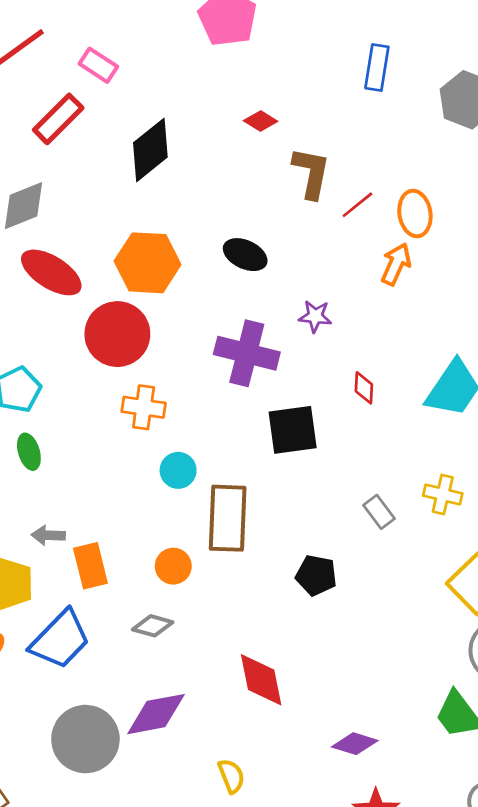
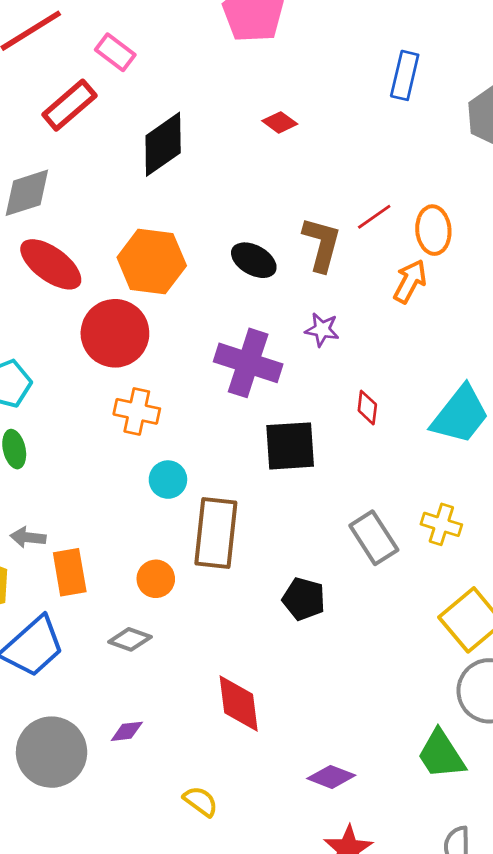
brown L-shape: (311, 173) -> (322, 244), moved
gray rectangle: (379, 512) -> (374, 538), size x1.5
purple diamond: (156, 714) -> (127, 731), size x0.5
yellow semicircle: (231, 776) -> (201, 801), turned -36

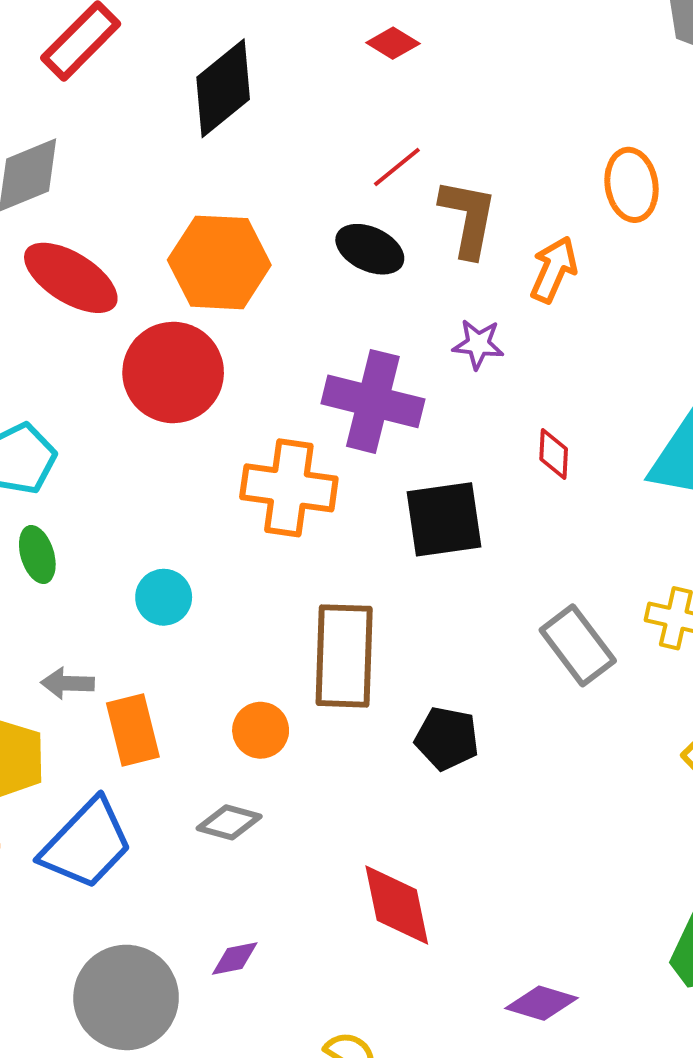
red line: (374, 217) -> (397, 167), moved
orange arrow: (410, 281) -> (554, 270), moved
orange cross: (137, 411) -> (289, 488), moved, size x1.4
cyan circle: (168, 480) -> (164, 597), moved
black pentagon: (304, 599) -> (447, 738), moved

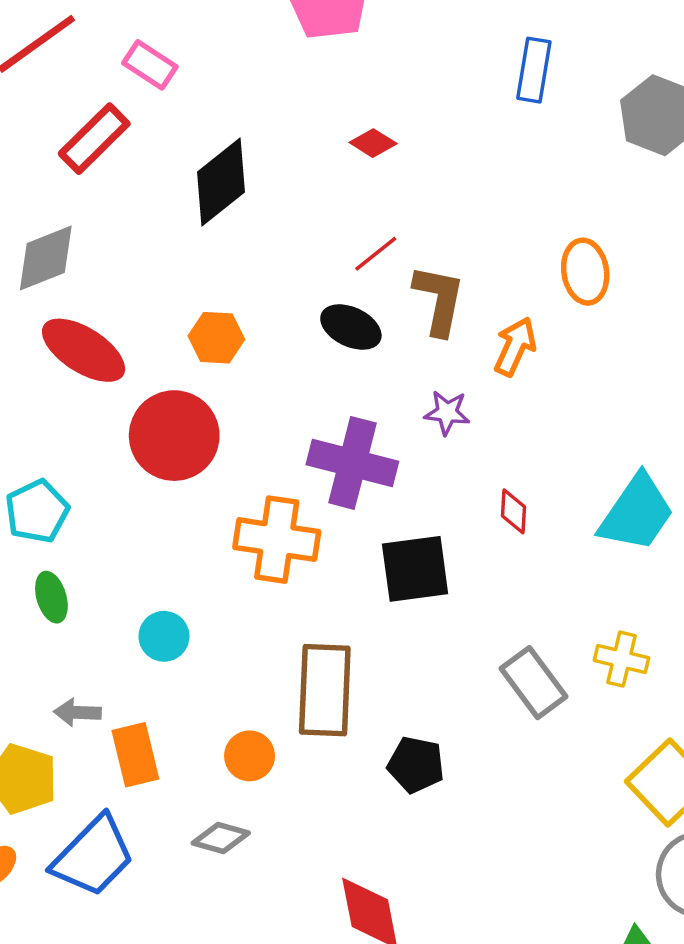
orange hexagon: (219, 262) -> (216, 338), size x0.6

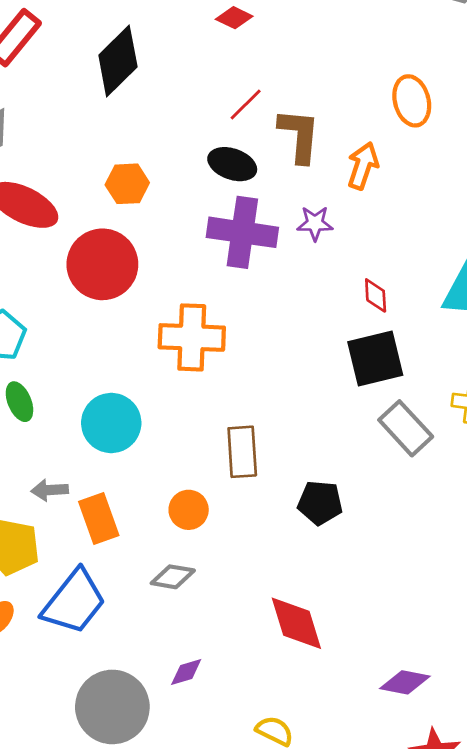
purple cross: (352, 463) -> (242, 232), moved
black square: (415, 569) -> (375, 359), moved
cyan circle: (164, 636) -> (111, 423), size x1.5
brown rectangle: (325, 690) -> (242, 452), size x0.7

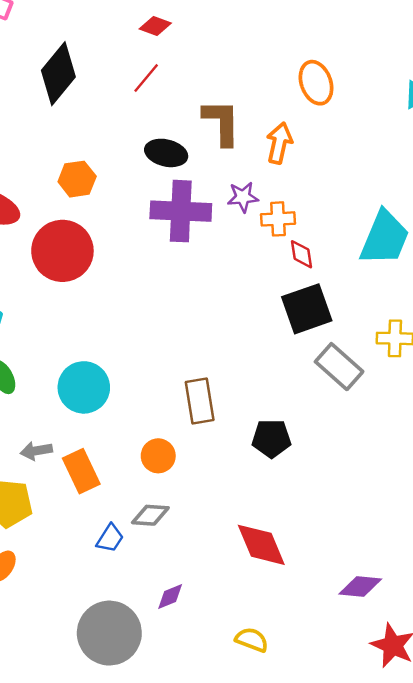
red line: (246, 104) -> (146, 78), moved
orange cross: (192, 337) -> (278, 219), moved, size x0.6
blue trapezoid: (74, 602) -> (110, 538), moved, size x0.5

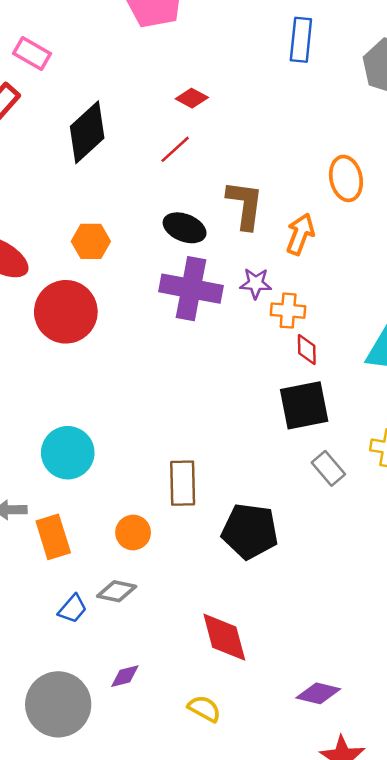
gray rectangle: (339, 367) -> (328, 468), size x0.7
black pentagon: (271, 438) -> (250, 531), size x1.4
yellow semicircle: (252, 640) -> (204, 709), moved

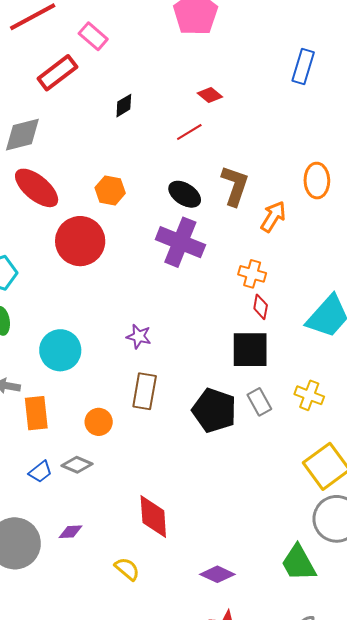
black diamond: (87, 132) -> (124, 106), size x0.5
purple star: (256, 283) -> (139, 336), moved
black pentagon: (250, 531) -> (214, 410), moved

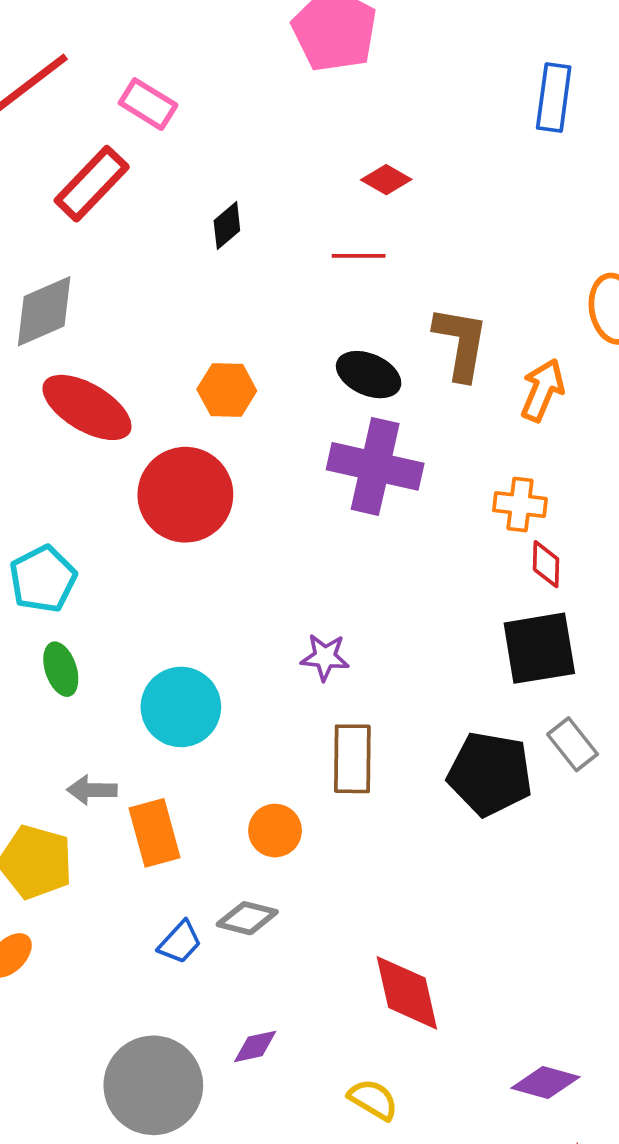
red line: (189, 132) -> (359, 256), turned 40

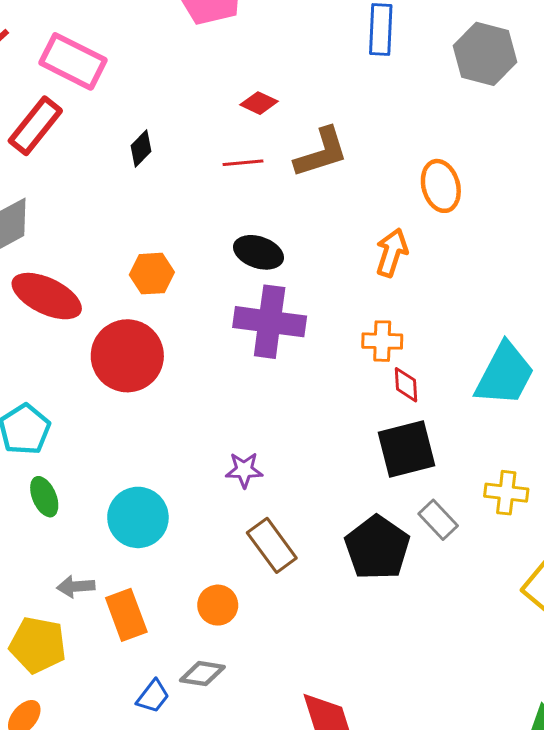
pink rectangle: (148, 104) -> (73, 61), size x1.5
brown L-shape: (461, 343) -> (321, 153), moved, turned 68
brown rectangle: (352, 759) -> (272, 545), turned -32
black pentagon: (490, 774) -> (377, 548), turned 30

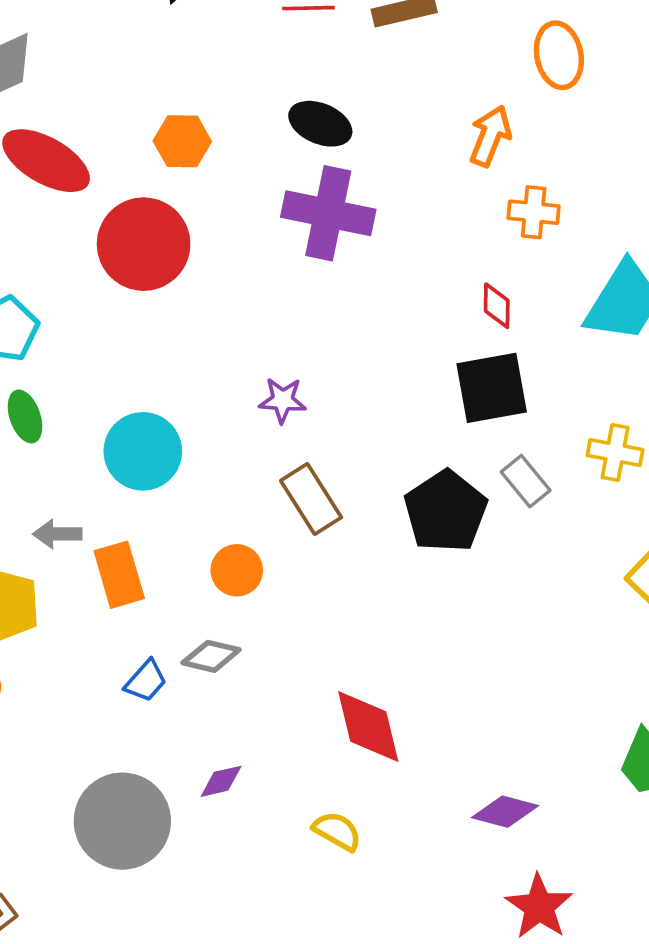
orange cross: (382, 341) -> (534, 212), moved

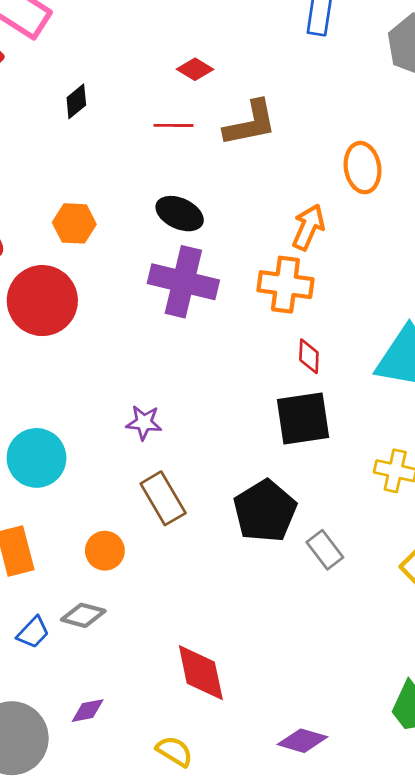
orange cross: (534, 212) -> (285, 285), moved, size x1.4
gray rectangle: (526, 481) -> (325, 550), moved

